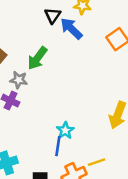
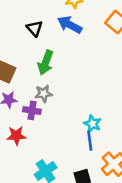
black triangle: (53, 15) -> (34, 28), moved
gray star: (19, 80) -> (44, 93), moved

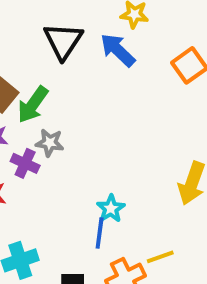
black triangle: (34, 28) -> (63, 41), size x1.5
green arrow: (46, 63) -> (33, 105), moved

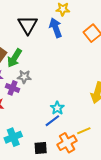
blue arrow: (118, 50) -> (56, 28), turned 30
blue line: (100, 233) -> (52, 121), turned 49

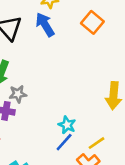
yellow line: (84, 131) -> (96, 143), moved

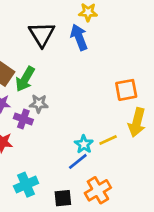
orange square: (92, 22) -> (126, 90), moved, turned 30
yellow line: (96, 143) -> (108, 140), moved

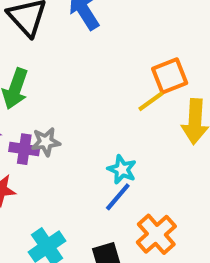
gray star: (39, 104) -> (46, 142), moved
yellow line: (108, 140) -> (151, 101), moved

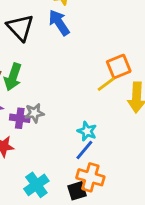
orange cross: (156, 234) -> (90, 177), moved, turned -32

